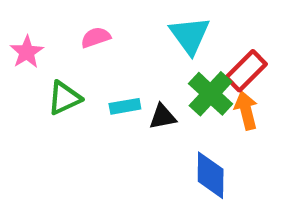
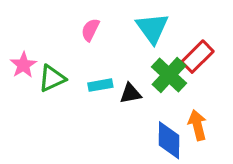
pink semicircle: (96, 37) -> (90, 30), moved, turned -45
pink star: (27, 52) -> (23, 65), moved
orange arrow: (246, 110) -> (197, 125), moved

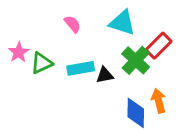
cyan triangle: (152, 28) -> (122, 23), turned -36
pink semicircle: (90, 30) -> (72, 24), turned 114
cyan rectangle: (100, 85) -> (81, 68), size x1.4

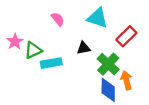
green cross: (136, 60) -> (108, 64), moved
cyan rectangle: (81, 68) -> (51, 63), moved
black triangle: (105, 75) -> (83, 48), moved

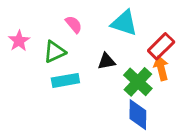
pink star: (15, 42) -> (19, 41), moved
green triangle: (33, 50) -> (55, 52), moved
orange arrow: (126, 80) -> (161, 68), moved

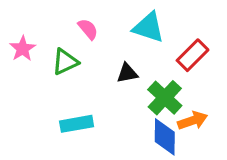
orange arrow: (161, 68) -> (193, 121), moved, turned 85
cyan rectangle: (65, 80) -> (77, 124), moved

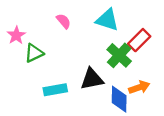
green triangle: (65, 62) -> (34, 53), moved
black triangle: (127, 73) -> (92, 79), moved, size x1.5
green cross: (165, 98) -> (119, 55), moved

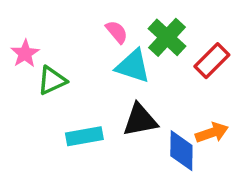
cyan triangle: (107, 20) -> (133, 66), moved
pink semicircle: (64, 21) -> (117, 32), moved
green cross: (119, 55) -> (167, 37), moved

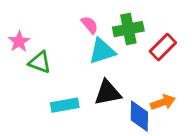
green cross: (167, 37) -> (128, 29), turned 36
cyan triangle: (133, 66) -> (102, 51), turned -36
green triangle: (52, 80) -> (40, 62), turned 45

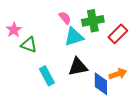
cyan rectangle: (65, 105) -> (47, 76), turned 72

